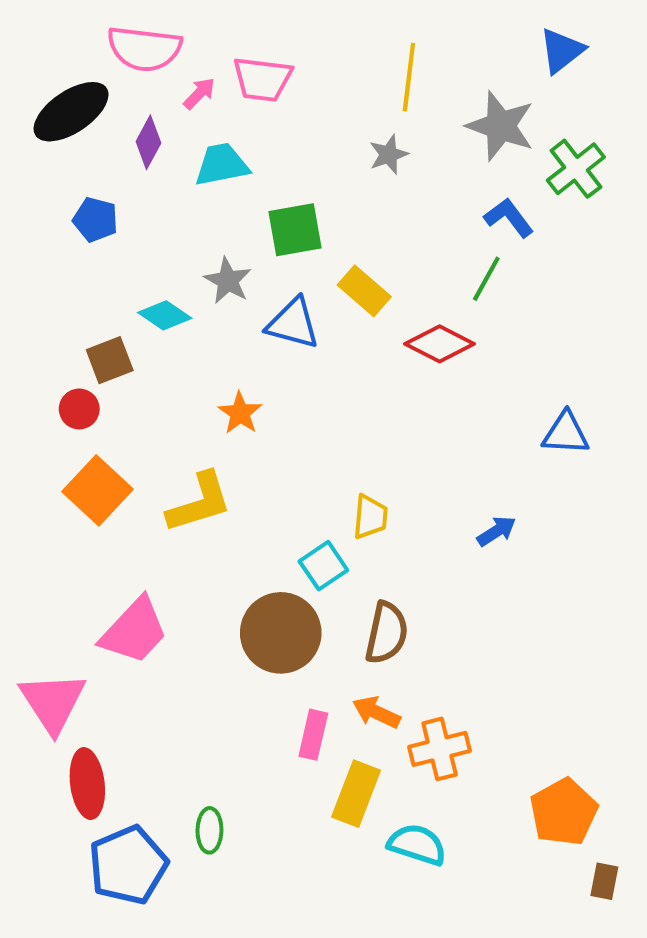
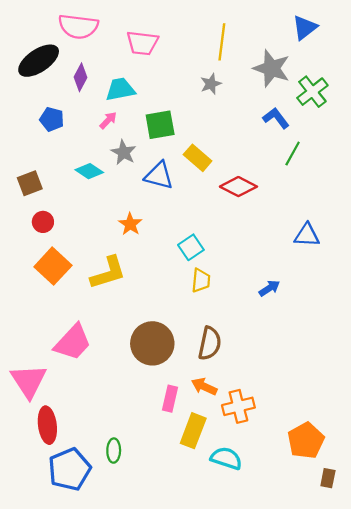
pink arrow: (199, 93) -> (108, 120), moved
green line: (486, 279) -> (293, 153), moved
brown square: (110, 360) -> (30, 183), moved
cyan square: (323, 566) -> (191, 247), moved

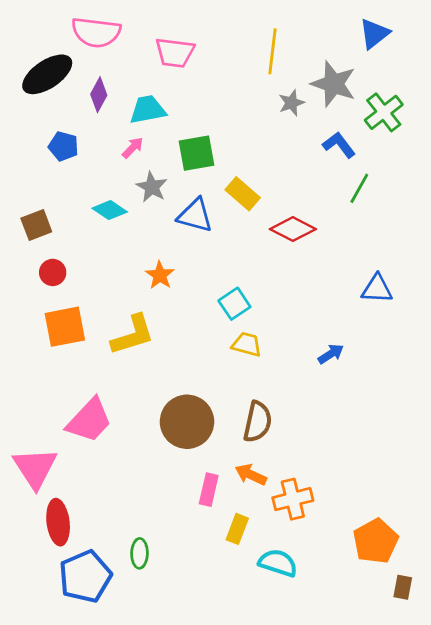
gray star: (211, 84) -> (291, 103), moved
orange square: (53, 266) -> (65, 327), turned 36
yellow trapezoid: (201, 280) -> (247, 344), turned -80
yellow rectangle: (193, 431) -> (237, 529), size x0.7

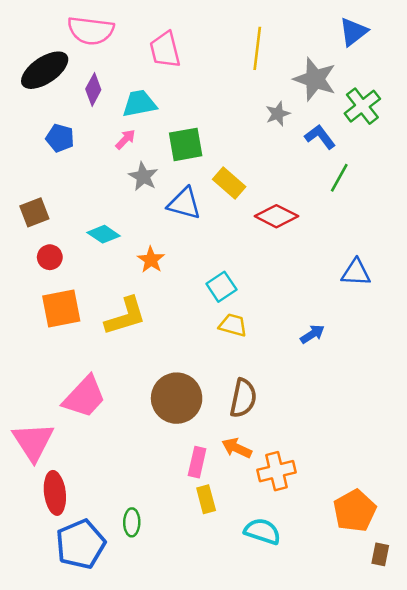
pink trapezoid: (175, 53) -> (165, 50), turned 69
gray star: (291, 103) -> (278, 114), moved
cyan diamond: (110, 210) -> (104, 234), moved
yellow rectangle: (237, 529) -> (206, 499), moved, turned -36

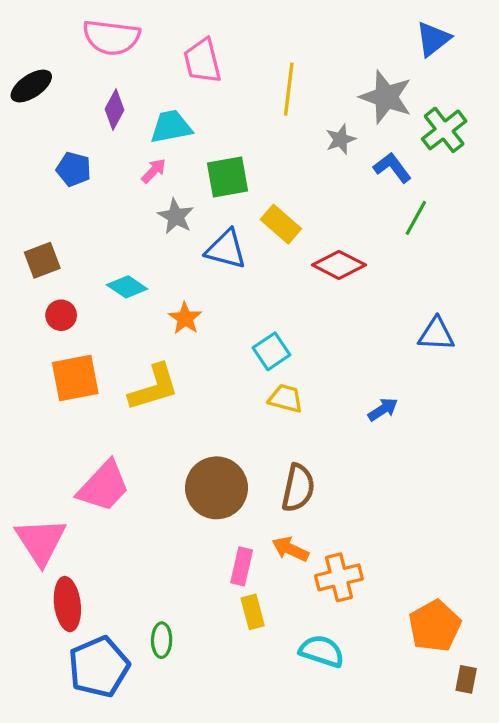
yellow line: (257, 48) -> (289, 89), moved
black ellipse: (45, 70) -> (31, 86), moved, size x0.7

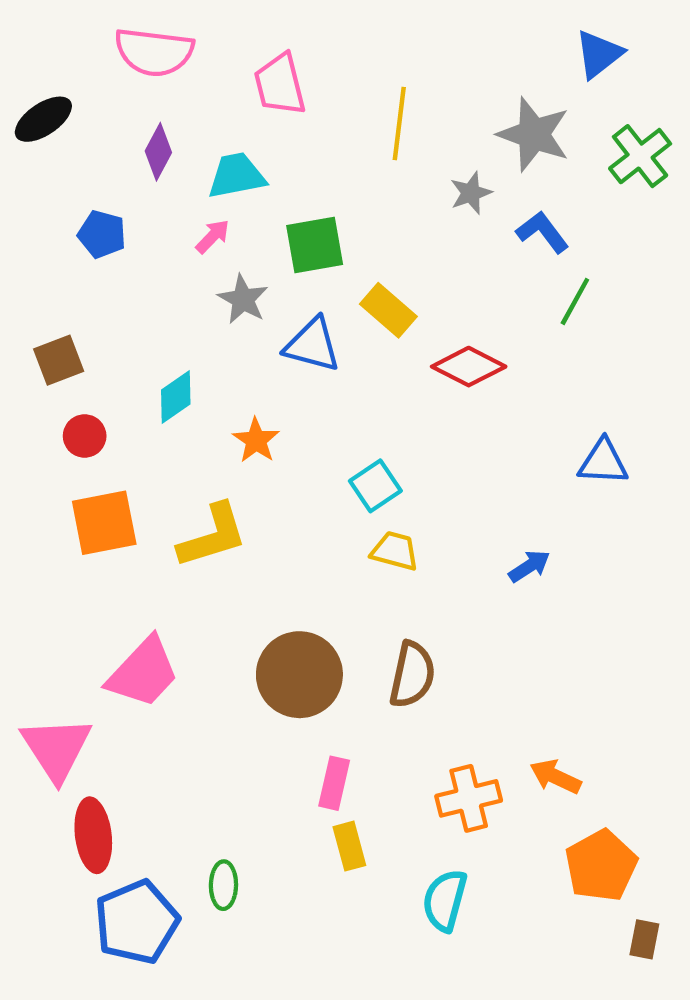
green cross: (444, 130) -> (640, 156), moved
cyan diamond: (127, 287) -> (176, 397), turned -69
orange arrow: (290, 549) -> (555, 777), moved
cyan semicircle: (322, 651) -> (445, 900), turned -93

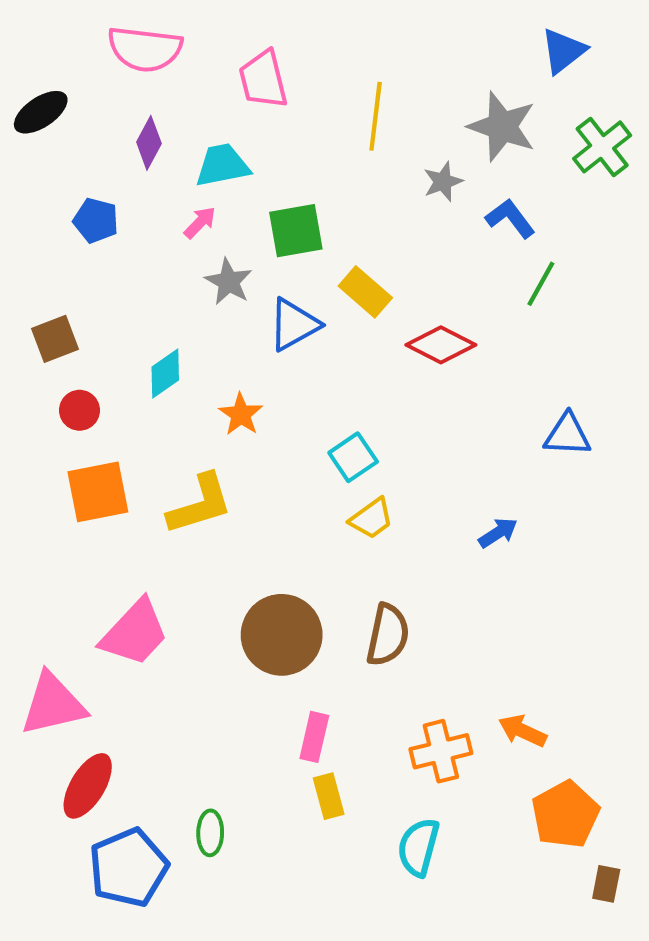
blue triangle: (312, 345) -> (294, 325), turned -44
yellow trapezoid: (395, 551) -> (371, 518), turned 129
pink triangle: (56, 748) -> (53, 704), turned 50
red ellipse: (93, 835) -> (88, 786), turned 38

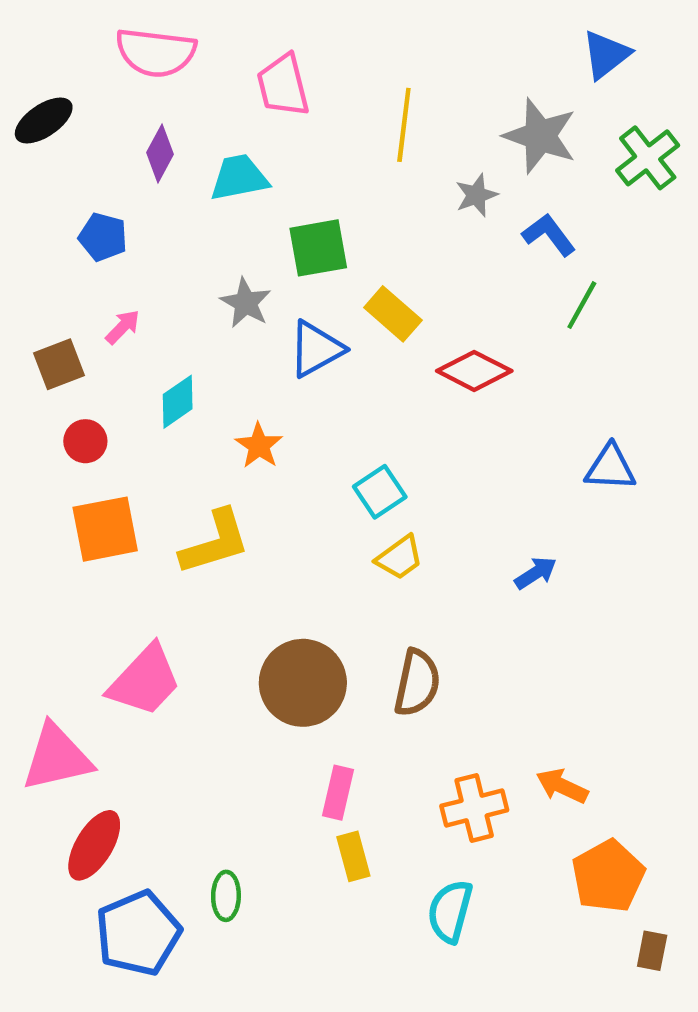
pink arrow: (200, 222) -> (123, 327), moved

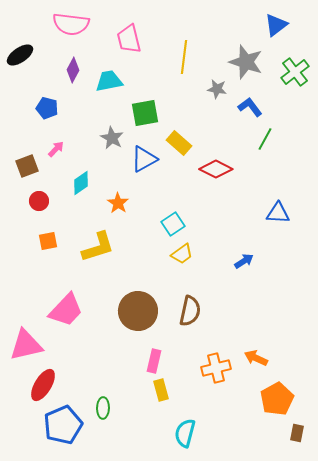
gray star: (476, 195) -> (217, 89), turned 30
orange square: (105, 529) -> (48, 241), size x0.6
cyan semicircle: (450, 911) -> (185, 433), moved

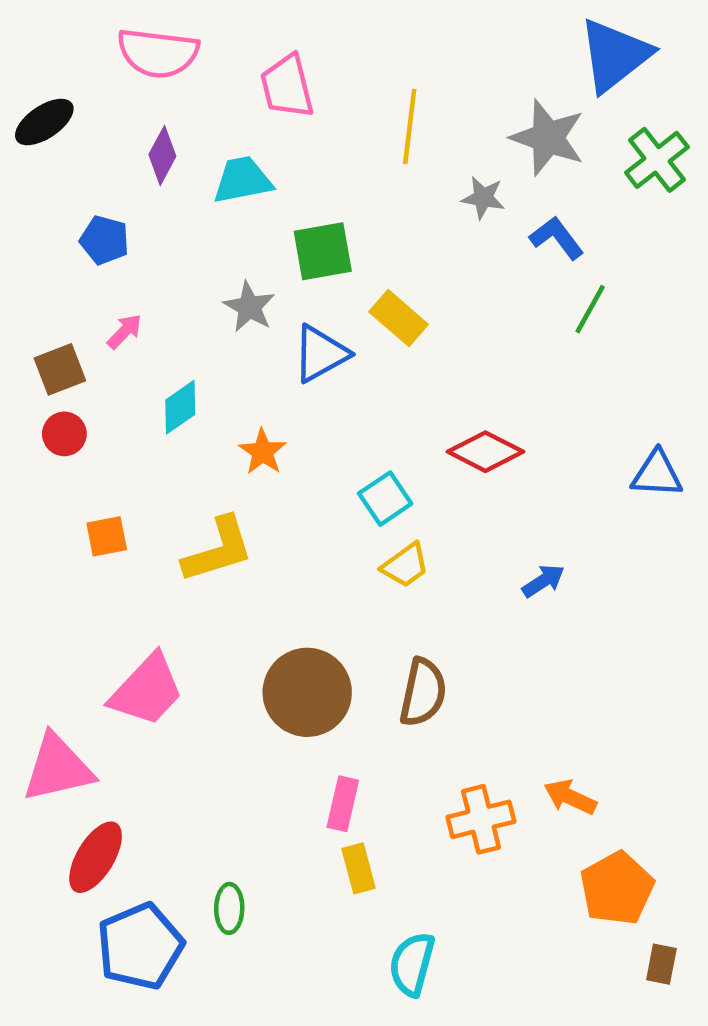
blue triangle: (276, 25) -> (615, 55), size x1.5
red diamond: (216, 169) -> (485, 452), moved
red circle: (39, 201) -> (64, 434), moved
blue triangle: (278, 213) -> (657, 474), moved

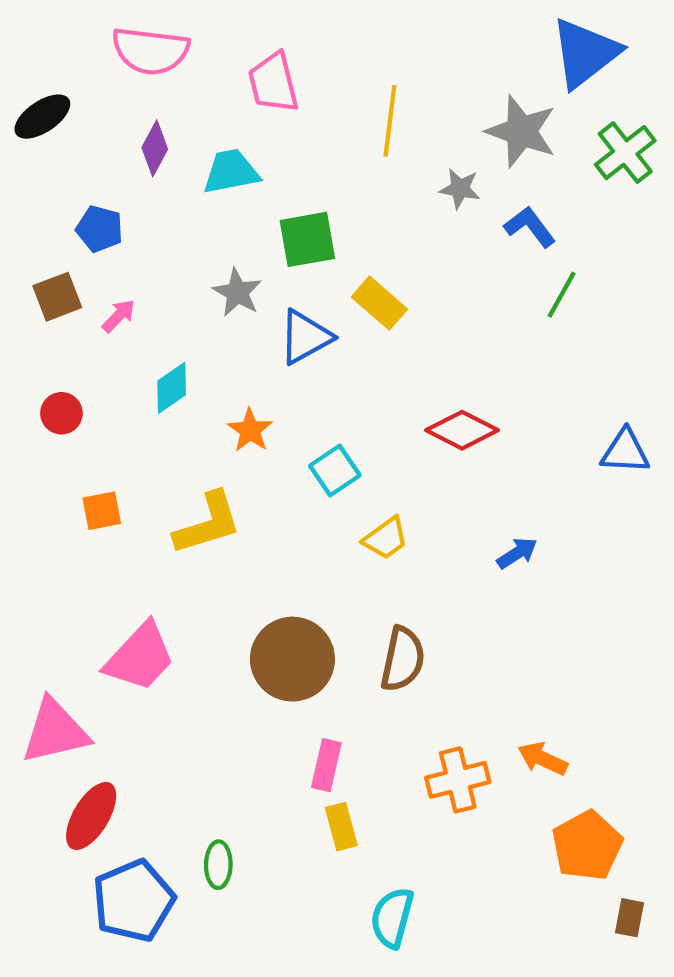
brown square: (60, 369) -> (57, 297), moved
cyan square: (385, 499) -> (335, 470), moved

